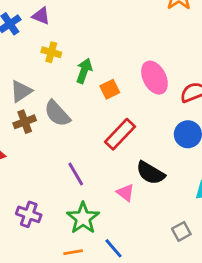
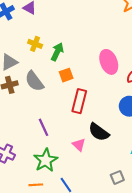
yellow cross: (51, 52) -> (35, 44), moved
orange square: (110, 89) -> (66, 75), moved
red rectangle: (120, 134) -> (79, 101), turned -35

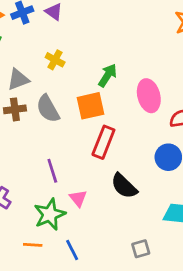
green arrow: (57, 52) -> (108, 75), moved
orange square: (66, 75) -> (91, 106), size x1.5
pink triangle: (79, 145) -> (78, 198), moved

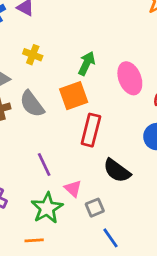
gray square: (141, 249) -> (95, 208), moved
blue line: (72, 250) -> (110, 238), moved

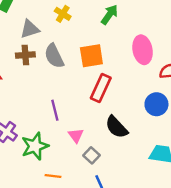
green arrow: (87, 63) -> (109, 15), moved
green star: (47, 208) -> (35, 146), moved
gray square: (95, 208) -> (92, 155), turned -35
orange line: (34, 240) -> (53, 176), moved

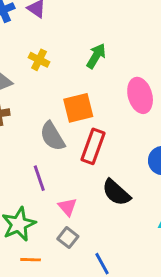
gray semicircle: (54, 56) -> (52, 136), moved
gray square: (92, 155) -> (68, 238), moved
orange line: (53, 176) -> (31, 260), moved

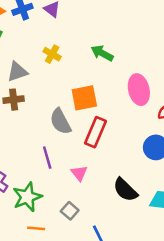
green arrow: (96, 56) -> (102, 53), turned -95
black semicircle: (116, 193) -> (125, 190), moved
pink triangle: (67, 207) -> (79, 173), moved

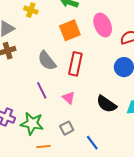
orange square: (84, 98) -> (70, 30), moved
green star: (27, 197) -> (32, 123), turned -30
gray square: (70, 211) -> (67, 128), turned 32

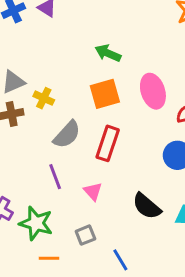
yellow cross: (31, 10) -> (44, 98), moved
gray semicircle: (47, 61) -> (67, 135), turned -105

